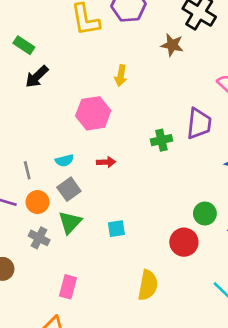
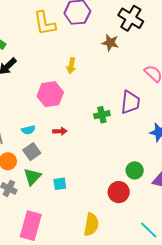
cyan square: (116, 229) -> (60, 184), moved
pink rectangle: (68, 287) -> (31, 226), size x1.6

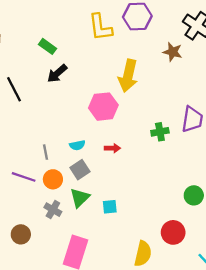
yellow arrow: (71, 66) -> (128, 76), size x1.8
red circle: (119, 192) -> (173, 232), moved

